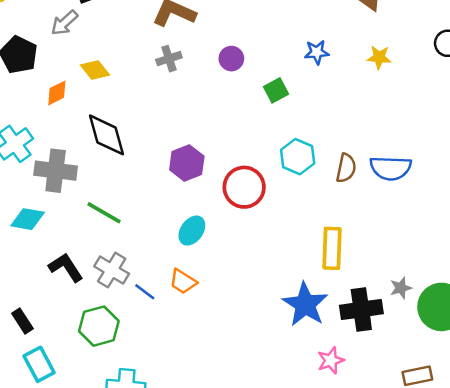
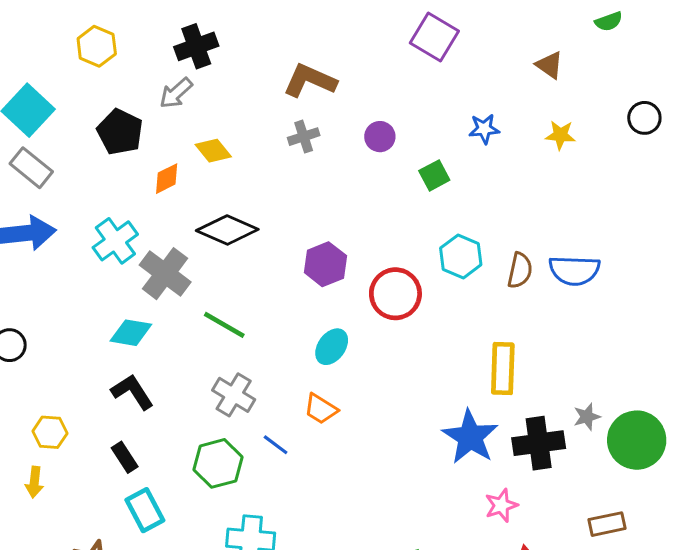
black diamond: (107, 135) -> (227, 230), turned -51
gray cross: (56, 171) -> (165, 274), turned 30
black L-shape: (66, 267) -> (132, 392), moved
blue line: (145, 292) -> (276, 445), moved

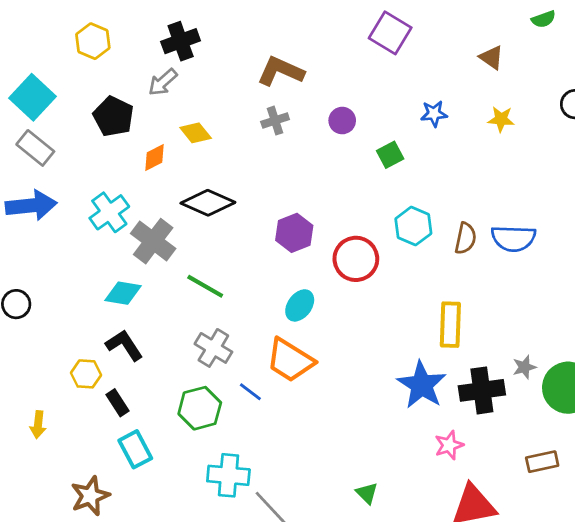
orange trapezoid: (321, 409) -> (290, 360), size x1.6
yellow hexagon: (50, 432) -> (86, 374), moved

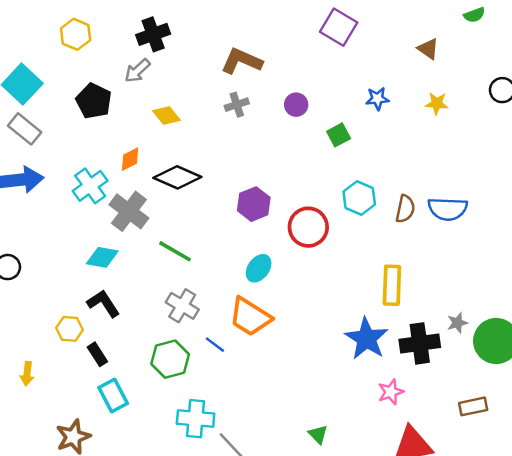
orange diamond: (155, 158) -> (130, 159), moved

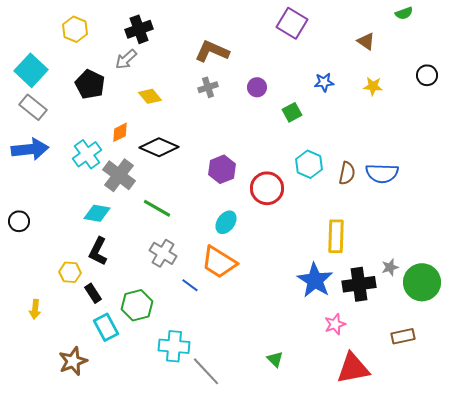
black L-shape: (103, 303) -> (98, 251), turned -120
green hexagon: (170, 359) -> (137, 305), moved

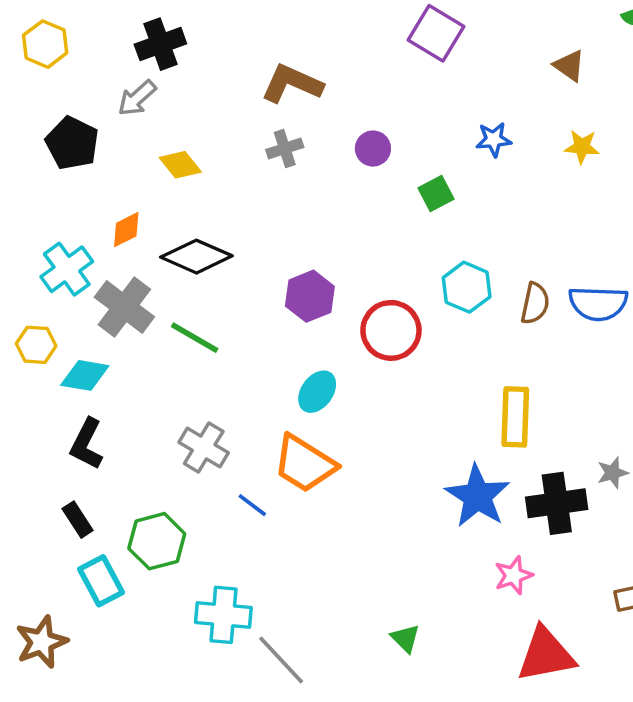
green line: (157, 208) -> (195, 338), moved
yellow hexagon: (70, 272) -> (36, 345), moved

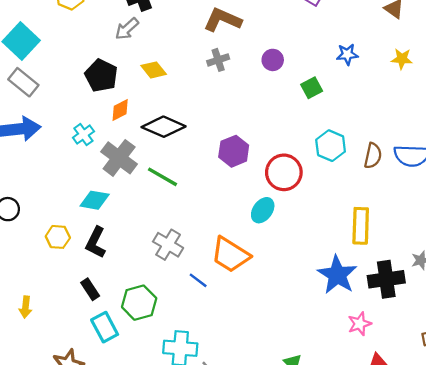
black pentagon: (72, 143) -> (101, 76), moved
cyan cross: (67, 269) -> (83, 135), size x0.7
yellow hexagon: (36, 345) -> (58, 237), moved
cyan ellipse: (317, 392) -> (263, 210), moved

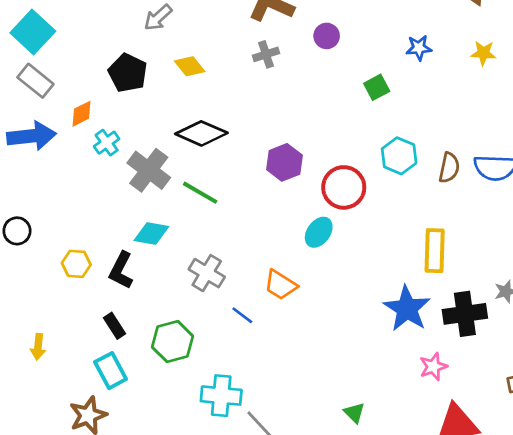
purple circle: (273, 60) -> (327, 36), moved
orange diamond: (120, 110) -> (82, 114), moved
cyan diamond: (95, 200) -> (151, 234), moved
orange trapezoid: (230, 255) -> (280, 285), size x0.7
cyan rectangle: (105, 327) -> (111, 371), moved

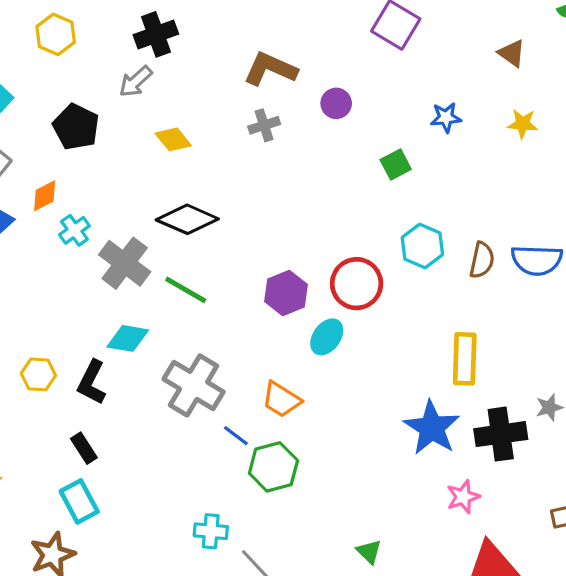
black pentagon: (128, 73) -> (76, 127), moved
purple hexagon: (284, 162) -> (286, 293), moved
gray cross: (207, 273) -> (194, 385), size x1.4
green hexagon: (172, 342) -> (273, 467), moved
cyan cross: (221, 396) -> (211, 531), size x0.7

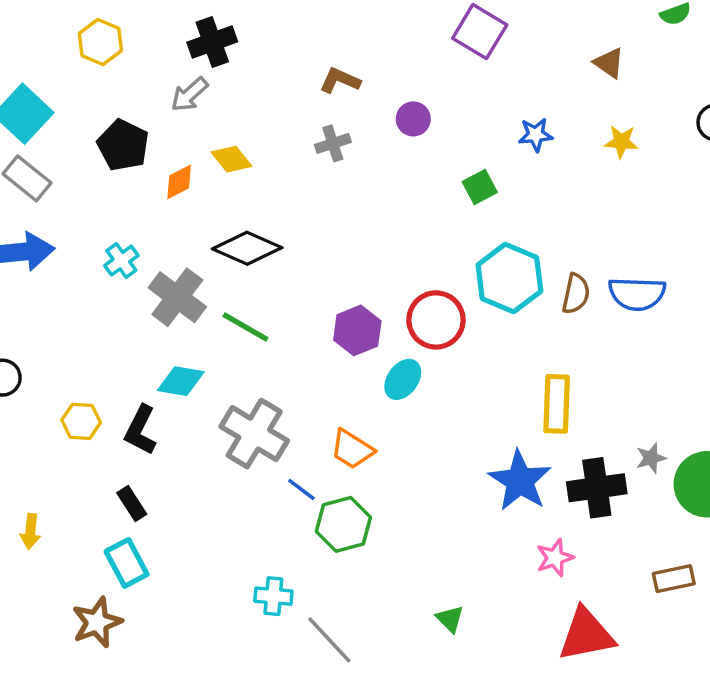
brown L-shape: (270, 69) -> (340, 80), size x0.7
orange diamond: (45, 196) -> (179, 182), moved
cyan hexagon: (422, 246) -> (509, 278), size x1.4

